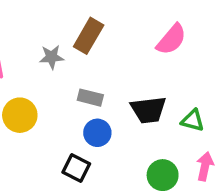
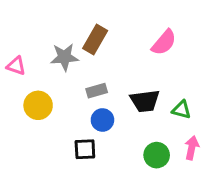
gray star: (52, 57) -> (64, 57), size x1.4
gray rectangle: (90, 98) -> (97, 91), turned -30
black square: (76, 168) -> (85, 149), turned -30

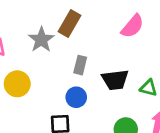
gray star: (64, 57) -> (41, 40), turned -30
gray rectangle: (97, 91) -> (80, 65), moved, turned -60

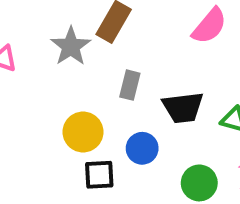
yellow circle: (17, 84) -> (83, 132), moved
blue circle: (76, 97) -> (142, 148), moved

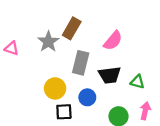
pink semicircle: (209, 26) -> (113, 41), moved
gray rectangle: (130, 85) -> (81, 63), size x1.5

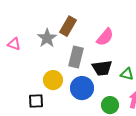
blue circle: (87, 97) -> (82, 88), size x1.5
black square: (64, 112) -> (36, 101), moved

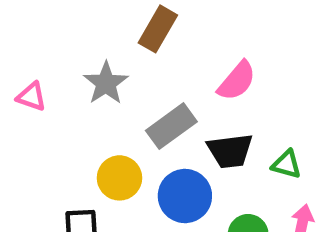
brown rectangle: (68, 26) -> (158, 29), moved
gray rectangle: (76, 57) -> (171, 126), turned 40

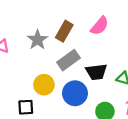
brown rectangle: (158, 29) -> (64, 31), moved
pink semicircle: (237, 81) -> (100, 26), moved

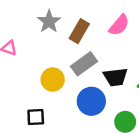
gray star: (38, 40) -> (49, 22), moved
yellow circle: (44, 85) -> (53, 80), moved

